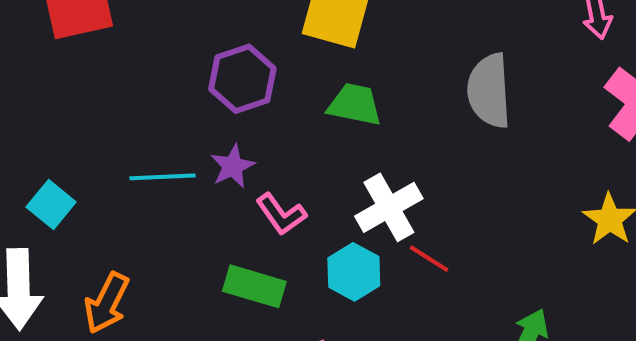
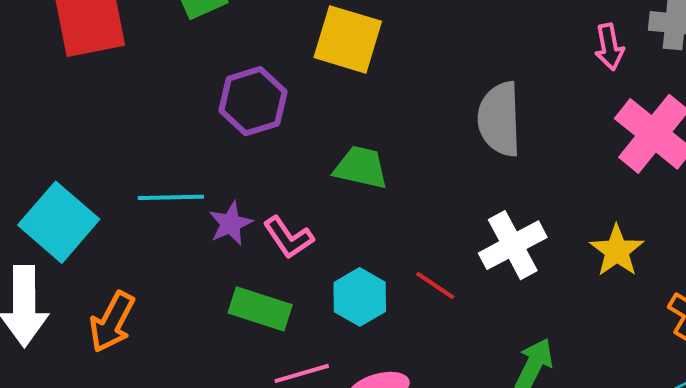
green trapezoid: (355, 104) -> (361, 167), moved
purple star: (233, 166) -> (231, 224), moved
cyan square: (51, 204) -> (59, 222), size x1.6
white cross: (389, 207) -> (513, 245), moved

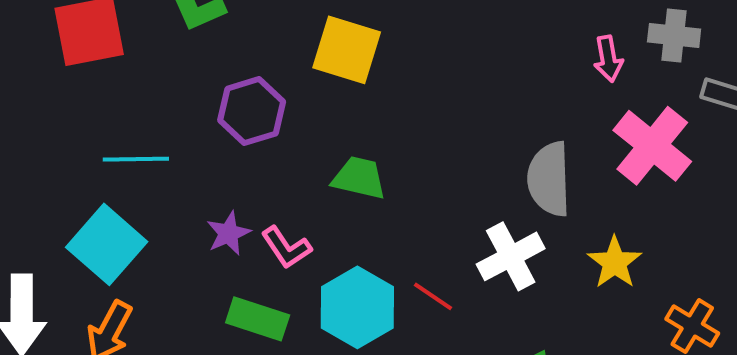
gray semicircle: (499, 119) -> (549, 179), moved
cyan line: (171, 197) -> (136, 159), moved
cyan square: (59, 222) -> (107, 244), moved
cyan hexagon: (360, 297) -> (357, 307), size x1.4

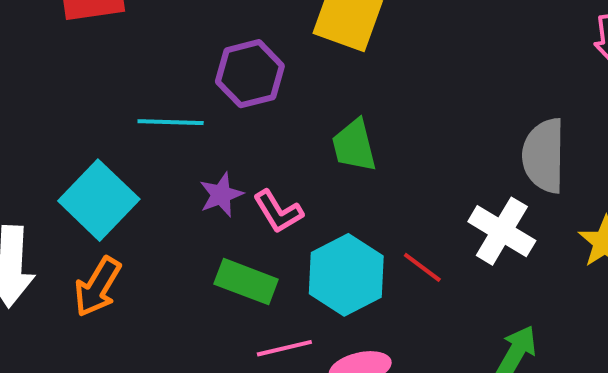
cyan line: (136, 159) -> (171, 122), moved
green trapezoid: (359, 178) -> (354, 145), turned -120
white cross: (511, 256) -> (502, 231), turned -34

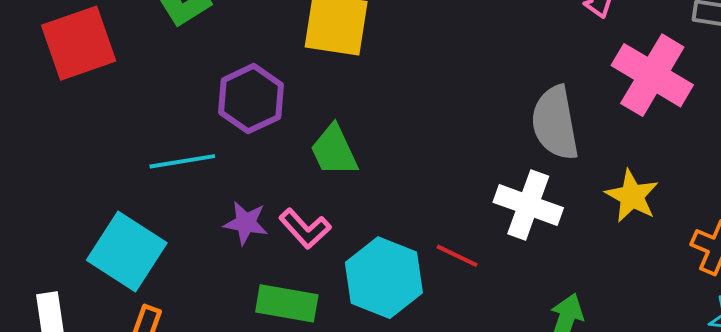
green trapezoid: (354, 145) -> (334, 150), moved
purple star: (221, 195) -> (246, 223), turned -30

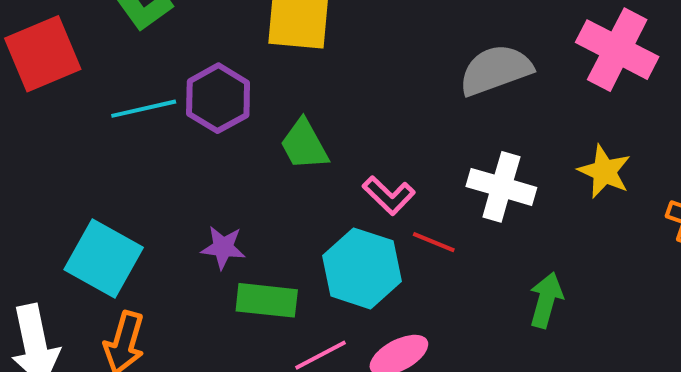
gray semicircle: (555, 123) -> (496, 70), moved, turned 84
cyan line: (182, 161) -> (144, 109), moved
purple star: (246, 223) -> (223, 247), moved
pink L-shape: (305, 229) -> (389, 195), moved

